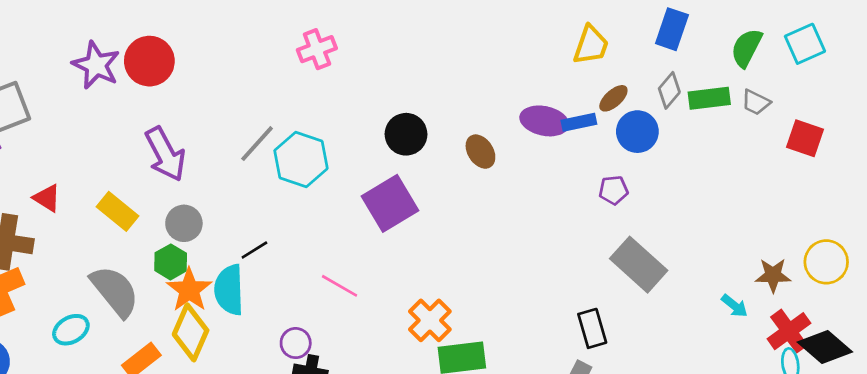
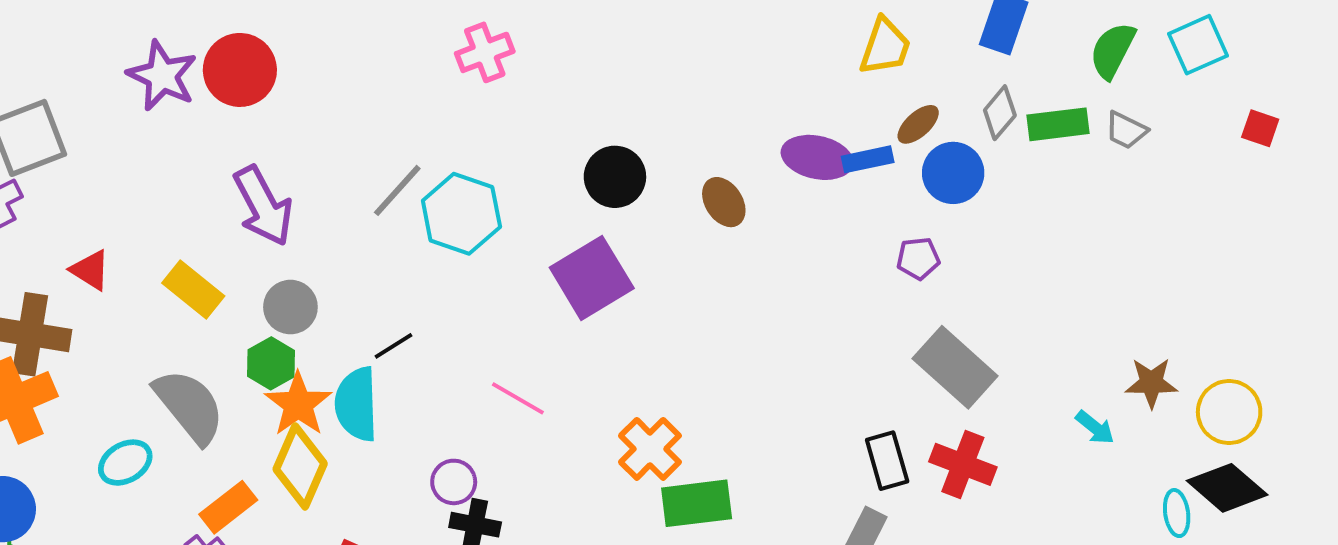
red square: (805, 138) -> (1260, 128), moved, size x0.7
yellow circle: (826, 262) -> (1229, 412), moved
red cross: (789, 331) -> (963, 464), moved, turned -33

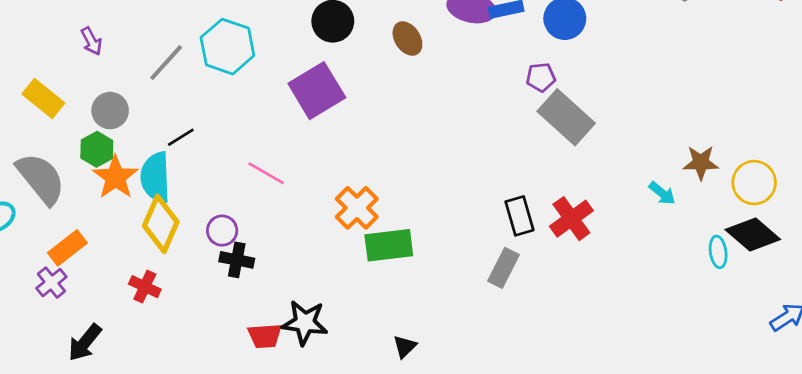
gray line: (397, 190) -> (166, 63), moved
purple arrow: (263, 206) -> (91, 41), size x0.5
gray rectangle: (955, 367) -> (566, 117), moved
red cross: (963, 464) -> (571, 219), turned 33
yellow diamond: (300, 466) -> (161, 224), moved

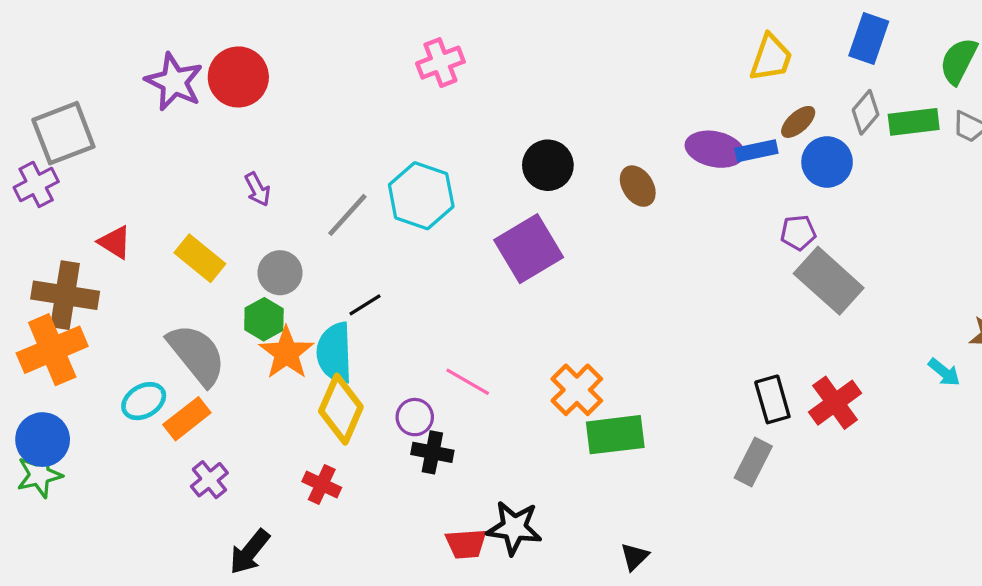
pink line: (266, 173) -> (468, 382), moved
orange rectangle: (67, 248) -> (187, 419), moved

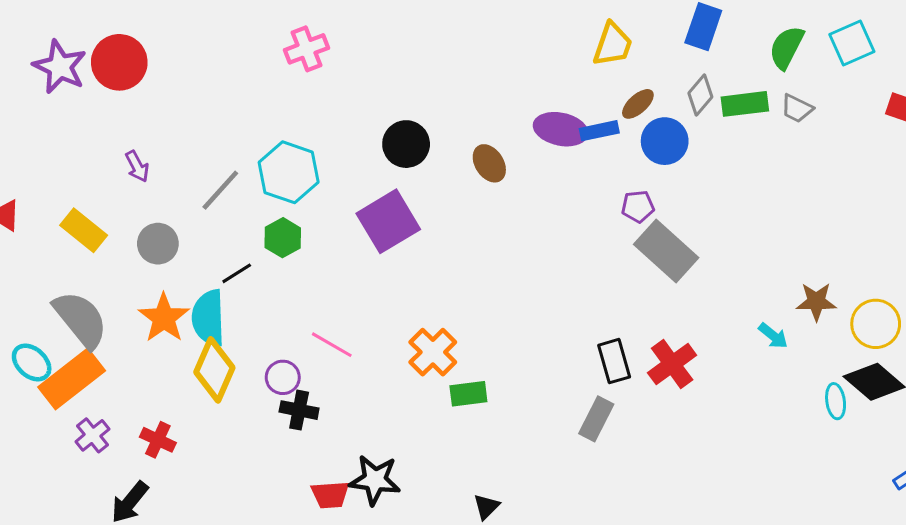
green hexagon: (264, 319) -> (283, 238), moved
cyan ellipse: (144, 401) -> (32, 362), turned 72
orange rectangle: (187, 419) -> (72, 379), size x1.5
green rectangle: (615, 435) -> (468, 394), size x0.7
red cross: (322, 484) -> (158, 440), moved

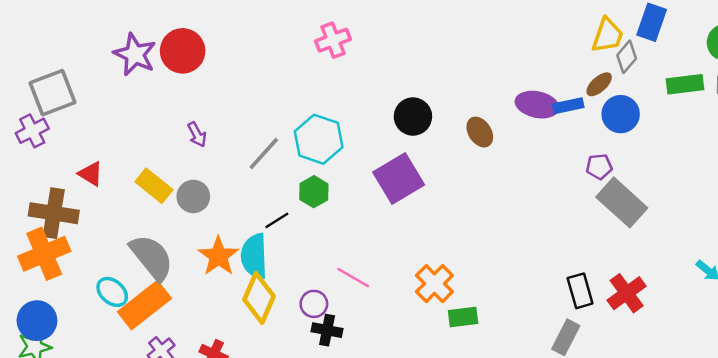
yellow trapezoid: (613, 44) -> (607, 35), moved
gray diamond: (700, 95) -> (627, 57), moved
gray circle: (158, 244) -> (193, 196), moved

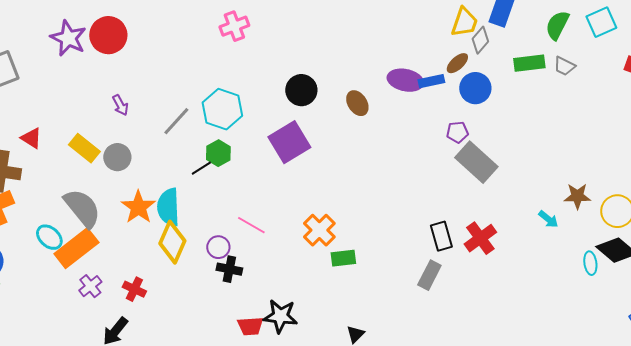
black line: (277, 220) -> (201, 168), moved

